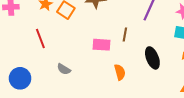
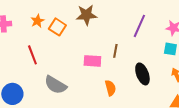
gray semicircle: (64, 69) -> (55, 85), size x1.6

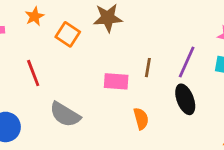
orange star: (37, 21) -> (35, 16), moved
purple line: (139, 26) -> (187, 62), moved

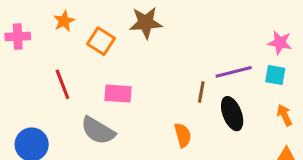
purple line: (187, 62) -> (234, 72), turned 52
brown line: (148, 68) -> (201, 92), moved
pink rectangle: (116, 81) -> (118, 94), moved

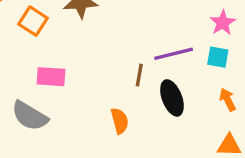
pink star: (280, 43) -> (223, 23), turned 30

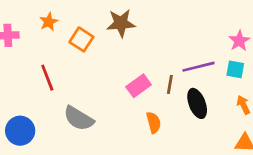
pink rectangle: (51, 77) -> (139, 86), moved, turned -40

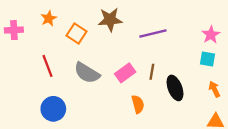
purple line: (198, 67) -> (153, 33), moved
gray semicircle: (79, 118) -> (87, 73), moved
blue circle: (20, 131) -> (53, 109), moved

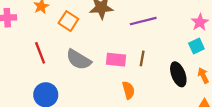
cyan square: (207, 59) -> (196, 46), turned -35
pink rectangle: (125, 73) -> (116, 60), turned 42
black ellipse: (175, 88) -> (178, 74), moved

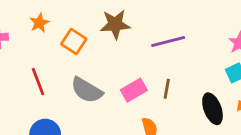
pink rectangle: (116, 60) -> (134, 90), turned -36

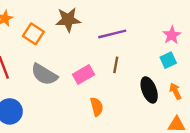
brown line: (167, 89) -> (116, 65), moved

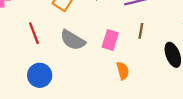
pink rectangle: (84, 74) -> (110, 40), turned -42

